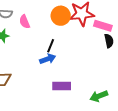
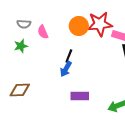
blue arrow: (48, 59) -> (66, 69), turned 140

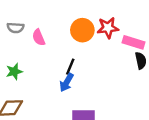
red star: (100, 24) -> (108, 28), size x0.7
green star: (21, 46) -> (14, 72), moved

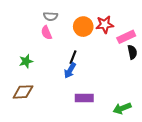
gray semicircle: (15, 28) -> (51, 16), moved
pink rectangle: (133, 42) -> (126, 37), turned -42

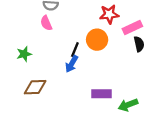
orange circle: (83, 27) -> (97, 40), moved
brown diamond: (23, 92) -> (35, 87), moved
purple rectangle: (84, 98) -> (101, 94), moved

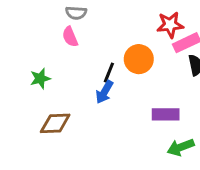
red star: (109, 14) -> (170, 25), moved
purple rectangle: (101, 94) -> (166, 114), moved

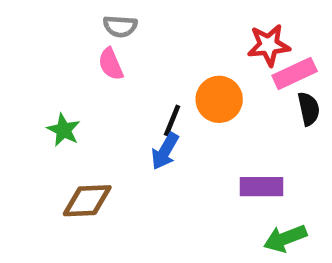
green star: (40, 79) -> (64, 130), turned -30

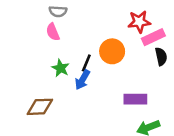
green star: (64, 130) -> (61, 68), moved

